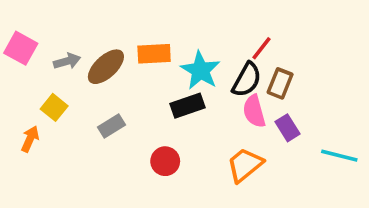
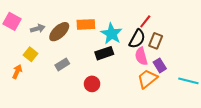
orange trapezoid: (245, 165) -> (147, 79), moved

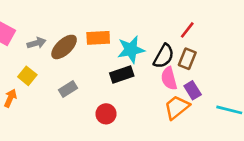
red line: (145, 21) -> (187, 30), moved
cyan star: (111, 34) -> (131, 50), turned 30

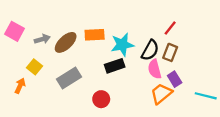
gray rectangle: (68, 89) -> (69, 78), size x1.5

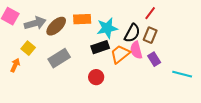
gray arrow: (42, 39) -> (35, 23), size x1.5
orange trapezoid: (161, 94) -> (120, 54), moved
red circle: (101, 99) -> (96, 77), moved

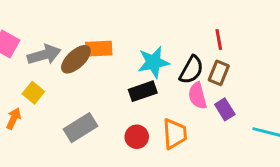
red line: (150, 13) -> (219, 39), turned -48
orange rectangle: (82, 19) -> (99, 49), moved
orange trapezoid: (120, 54) -> (175, 134), moved, turned 125
gray rectangle: (59, 58) -> (80, 128), moved

